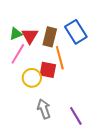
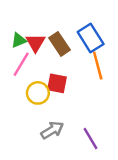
brown rectangle: (50, 37) -> (59, 44), turned -48
orange line: (60, 58) -> (98, 65), moved
gray arrow: (44, 109) -> (52, 130), turned 78

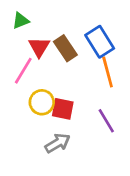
green triangle: (19, 40) -> (21, 21), moved
red square: (57, 83) -> (63, 109), moved
purple line: (91, 138) -> (106, 121), moved

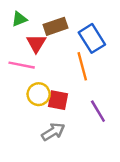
brown rectangle: (65, 48) -> (56, 26), moved, turned -75
pink line: (23, 71) -> (22, 65), turned 70
orange line: (108, 72) -> (82, 66), moved

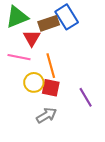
green triangle: (19, 19) -> (17, 17), size x1.6
blue rectangle: (92, 38) -> (67, 17), moved
orange line: (82, 66) -> (51, 66), moved

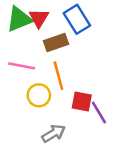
brown rectangle: (49, 23) -> (56, 43), moved
red triangle: (32, 38) -> (39, 18), moved
red square: (51, 88) -> (82, 101), moved

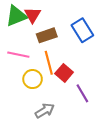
blue rectangle: (77, 19) -> (82, 30), moved
red square: (82, 101) -> (64, 73), moved, turned 30

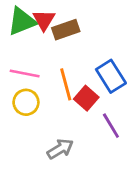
blue rectangle: (82, 30) -> (111, 76), moved
brown rectangle: (47, 35) -> (66, 30), moved
yellow circle: (33, 79) -> (26, 102), moved

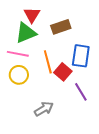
green triangle: (22, 21) -> (26, 33), moved
brown rectangle: (66, 30) -> (61, 27), moved
blue rectangle: (111, 76) -> (81, 56), turned 40

